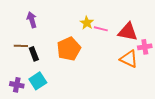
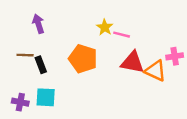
red triangle: (128, 32) -> (132, 62), moved
orange pentagon: (69, 49) -> (83, 59), turned -30
cyan square: (38, 81) -> (46, 97), turned 36

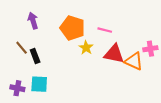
yellow star: (105, 27) -> (86, 48), moved
brown line: (25, 55) -> (22, 48), turned 48
orange pentagon: (83, 59) -> (72, 28), moved

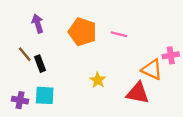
yellow star: (86, 48) -> (98, 80), moved
red triangle: (114, 54) -> (138, 93), moved

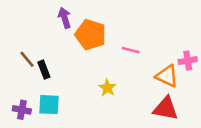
purple arrow: (38, 24) -> (65, 18), moved
pink line: (119, 34) -> (131, 50), moved
red triangle: (138, 93) -> (166, 108), moved

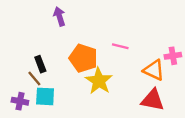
orange pentagon: (91, 35) -> (83, 58), moved
brown line: (27, 59) -> (34, 79), moved
yellow star: (107, 88) -> (99, 81), size x1.6

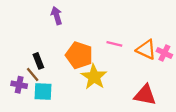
pink cross: (173, 56) -> (164, 53), turned 35
orange triangle: (154, 70) -> (146, 50), moved
purple cross: (20, 101) -> (19, 85), moved

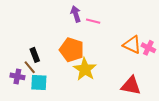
purple arrow: (57, 16) -> (76, 14), moved
pink line: (114, 44) -> (93, 21), moved

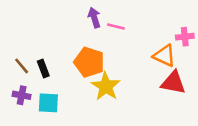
pink cross: (148, 48) -> (185, 37), moved, turned -32
brown line: (30, 67) -> (22, 66), moved
red triangle: (131, 86) -> (173, 83), moved

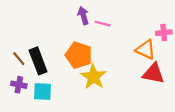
black rectangle: (43, 69) -> (38, 61), size x1.6

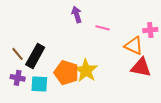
pink line: (103, 24) -> (103, 28), moved
orange pentagon: (79, 55) -> (66, 73), moved
black rectangle: (38, 61) -> (35, 56), turned 50

